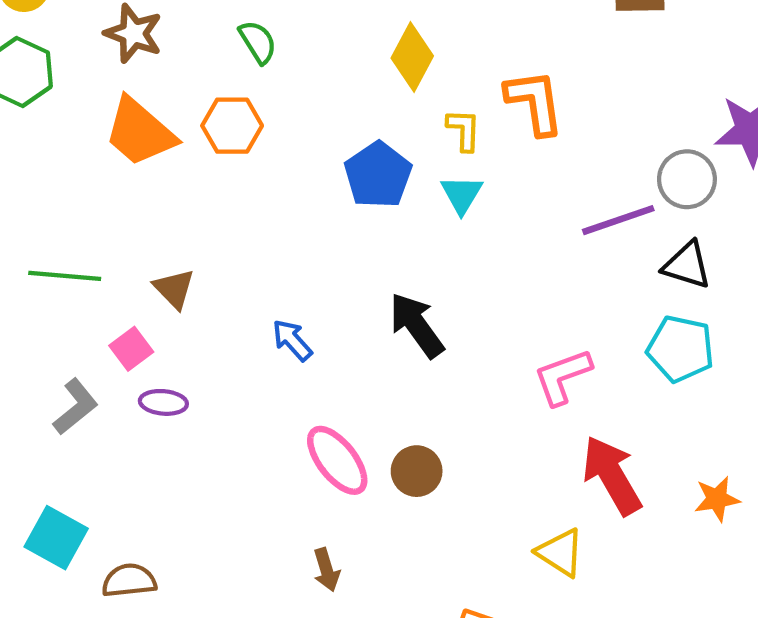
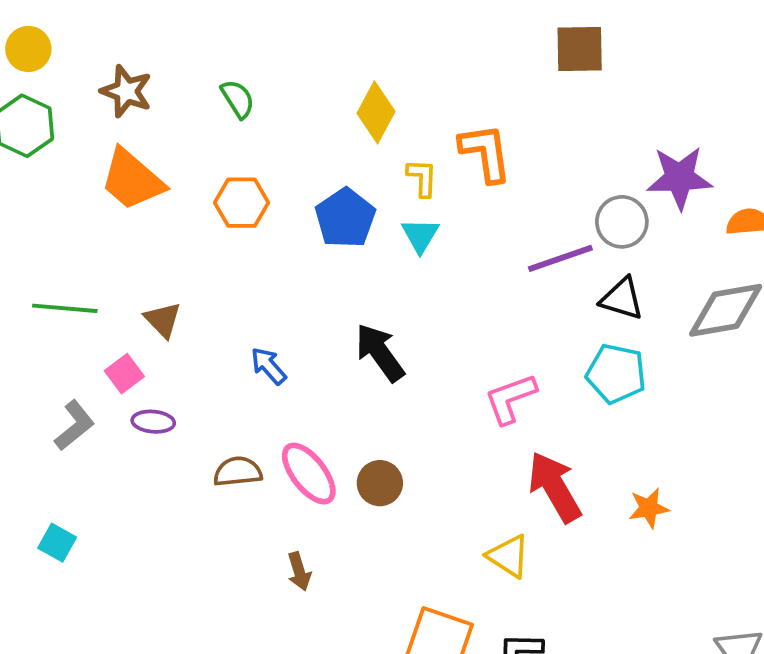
orange hexagon: (232, 126) -> (242, 203), moved
cyan square: (56, 538) -> (57, 543), size x0.7
brown semicircle: (129, 581) -> (238, 472), moved

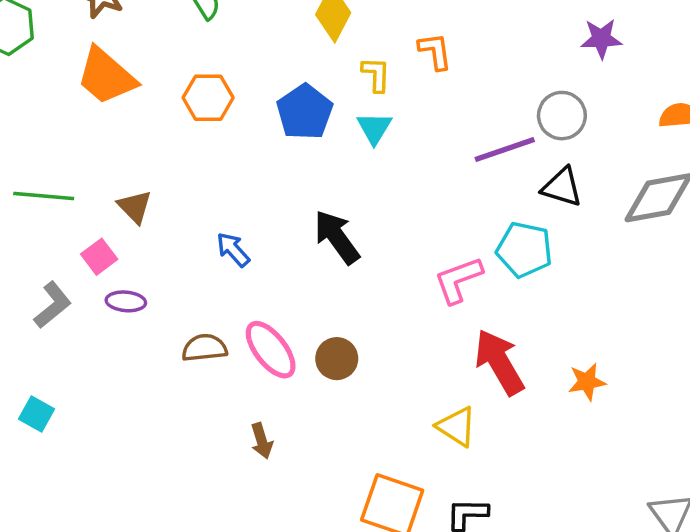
orange L-shape: (485, 153) -> (435, 51), size x0.7
purple star: (679, 178) -> (601, 39), moved, size x0.7
cyan pentagon: (616, 374) -> (524, 250), moved

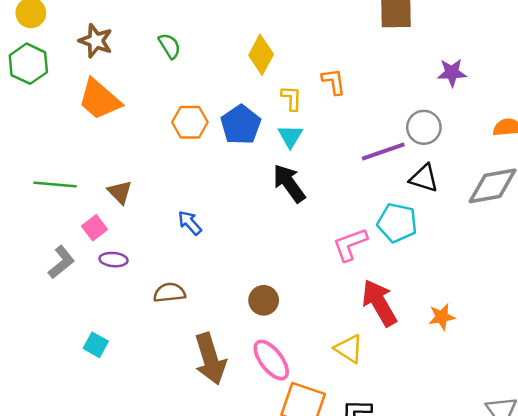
orange hexagon: (208, 98) -> (190, 122), moved
black arrow: (337, 237) -> (289, 183), moved
pink ellipse: (271, 350) -> (271, 360), moved
cyan square: (37, 414) -> (96, 345), moved
brown arrow: (262, 441) -> (210, 359), size x2.0

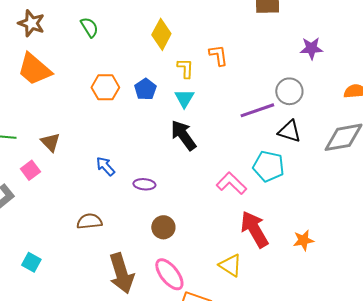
blue pentagon: (241, 125) -> (145, 89), size x0.7
pink L-shape: (350, 244) -> (231, 183), turned 64
purple ellipse: (114, 260) -> (144, 184), moved

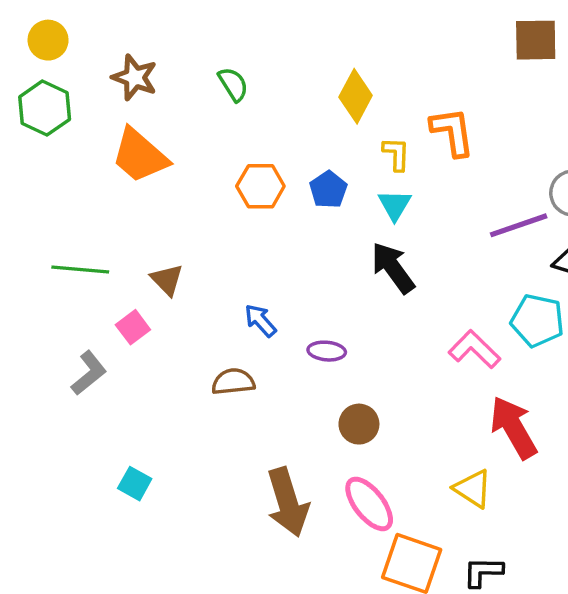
orange L-shape: (218, 55) -> (452, 132), size x1.4
brown semicircle: (89, 221) -> (233, 382), moved

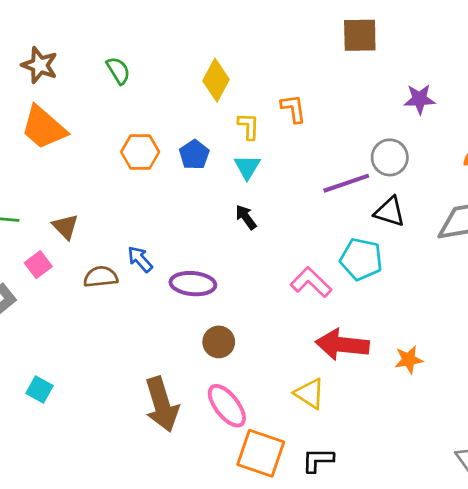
orange L-shape: (452, 132) -> (293, 109), size x0.7
black arrow: (393, 268) -> (246, 217), size x0.6
purple ellipse: (327, 351) -> (193, 284), size x1.5
brown semicircle: (233, 382) -> (101, 277), moved
red arrow: (514, 427) -> (342, 345), turned -54

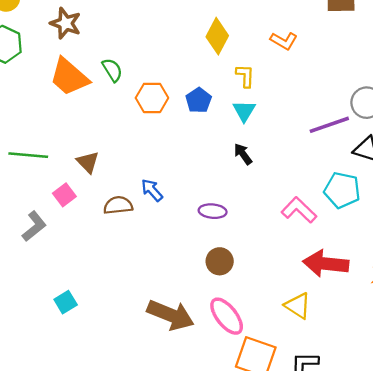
green semicircle: (118, 71) -> (112, 70), moved
orange L-shape: (293, 109) -> (284, 41), moved, turned 128
purple ellipse: (193, 284) -> (213, 211), moved, size x0.7
cyan square: (40, 389) -> (66, 302), turned 30
brown arrow: (162, 404) -> (171, 315), turned -51

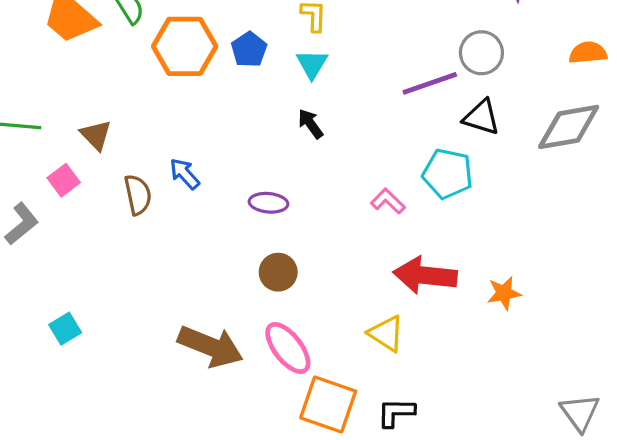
orange hexagon: (152, 98) -> (185, 46), size x1.4
brown semicircle: (118, 205) -> (138, 195), turned 84
pink L-shape: (299, 210) -> (388, 201), size x0.7

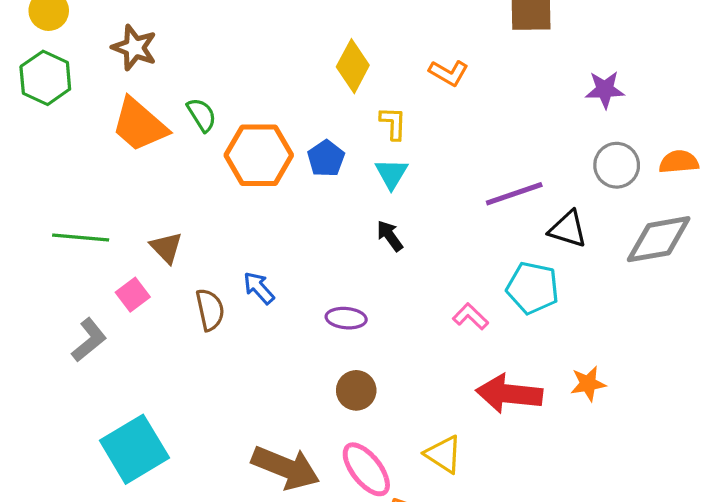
gray circle: (481, 53) -> (617, 165), moved
orange star: (504, 293) -> (588, 384), moved
cyan square: (65, 329) -> (134, 449), size x2.0
yellow triangle: (386, 333) -> (444, 454), moved

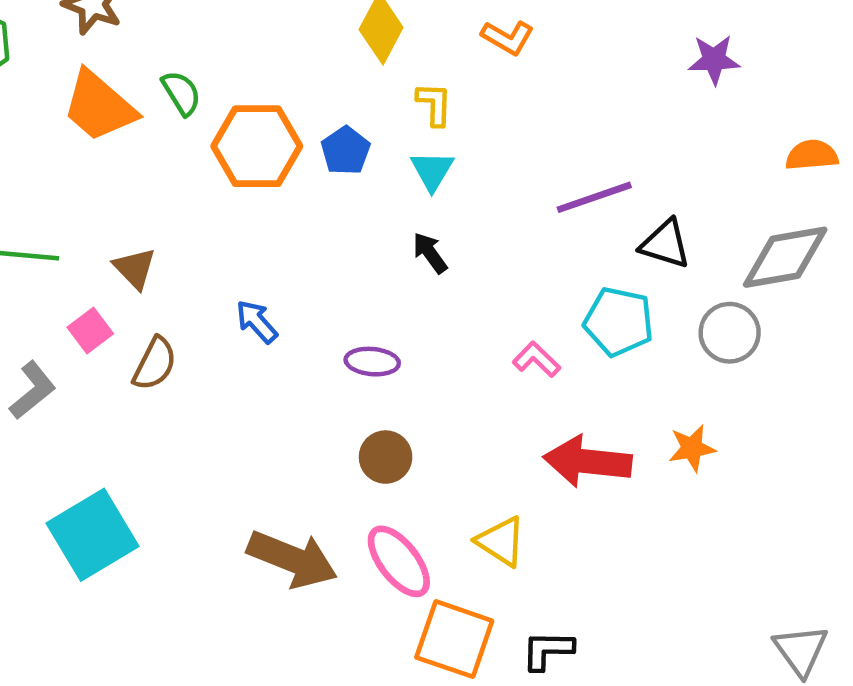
gray circle: (617, 165) -> (730, 333), moved
brown semicircle: (210, 310) -> (155, 364), moved, turned 39

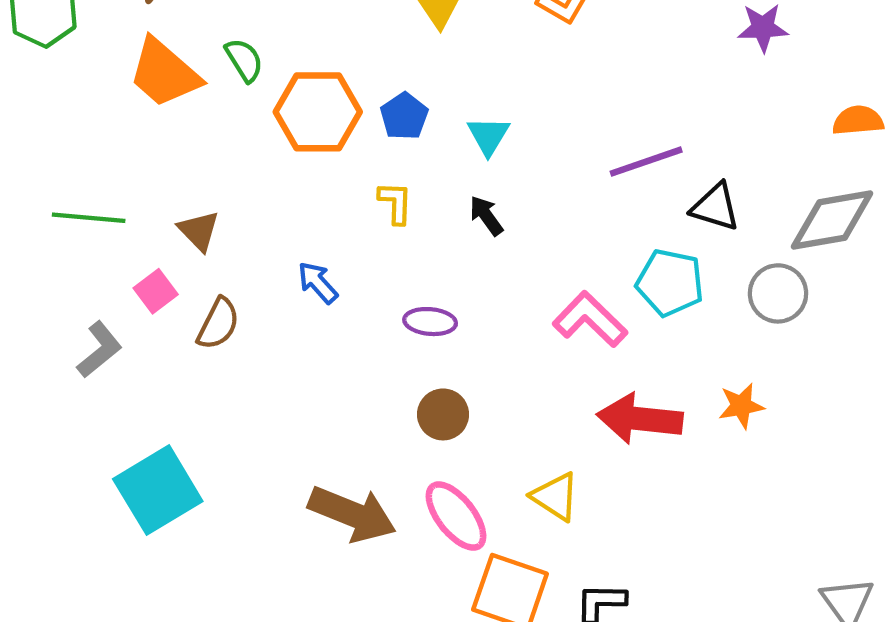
yellow L-shape: (434, 104) -> (395, 203), moved
pink L-shape: (536, 359) -> (590, 319), size x1.6

